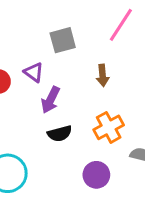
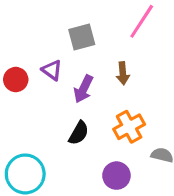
purple arrow: (50, 100) -> (83, 89), moved
black semicircle: (60, 134) -> (79, 133), turned -45

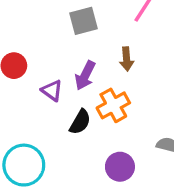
purple triangle: (52, 70) -> (52, 90), moved
orange cross: (129, 127) -> (113, 105), moved

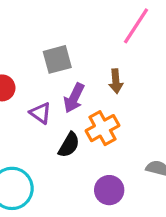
gray square: (83, 21) -> (57, 59), moved

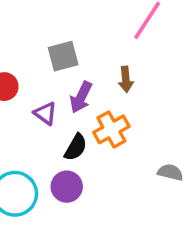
purple circle: (109, 190) -> (67, 187), moved

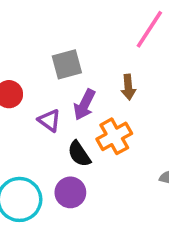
black semicircle: (76, 147) -> (79, 154), turned 116

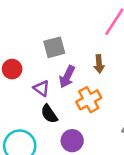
black semicircle: (79, 154) -> (49, 114), moved
purple circle: (70, 192) -> (72, 141), moved

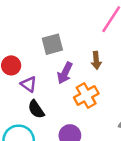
purple triangle: (41, 88) -> (29, 84), moved
black semicircle: (49, 114) -> (36, 109), moved

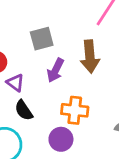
brown arrow: (96, 60) -> (90, 57), size x1.6
orange cross: (86, 95) -> (75, 110), moved, turned 35

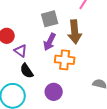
gray square: (42, 39) -> (50, 19), moved
orange cross: (75, 110) -> (65, 60), moved

